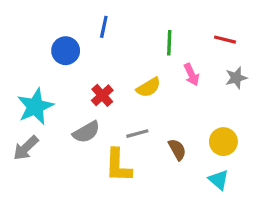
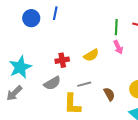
blue line: (104, 27) -> (55, 13), moved
green line: (169, 43) -> (116, 27), moved
blue circle: (66, 51) -> (31, 18), moved
red cross: (102, 95) -> (62, 60), turned 32

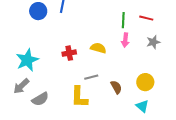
pink arrow: (118, 47) -> (125, 40), turned 32
yellow semicircle: (91, 55) -> (98, 48), turned -133
gray semicircle: (52, 83) -> (40, 99), moved

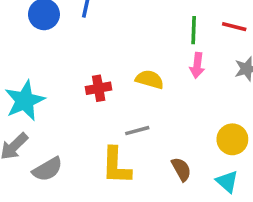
brown semicircle: (116, 87) -> (181, 169), moved

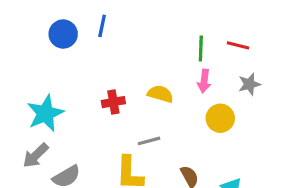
yellow circle: (232, 139) -> (220, 118), moved

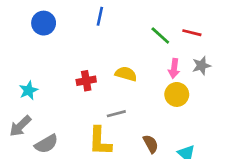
blue line: (102, 26) -> (100, 16), moved
green line: (201, 49) -> (160, 35), turned -50
pink arrow: (204, 81) -> (174, 68), moved
cyan star: (45, 113) -> (28, 90), size x0.6

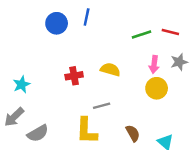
blue circle: (44, 23) -> (57, 23), moved
green line: (160, 35) -> (142, 35), turned -60

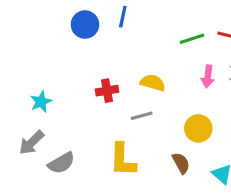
yellow circle: (157, 88) -> (198, 128), moved
gray line: (102, 106) -> (142, 116), moved

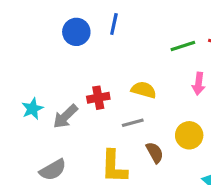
gray arrow: (31, 143) -> (65, 117), moved
brown semicircle: (181, 163) -> (155, 153), moved

